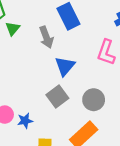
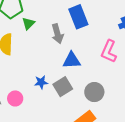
blue triangle: (65, 66) -> (72, 60), turned 42
blue star: (25, 121) -> (41, 82), moved

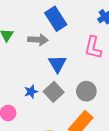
gray arrow: (57, 34) -> (38, 40), turned -60
blue triangle: (72, 60) -> (57, 64), turned -48

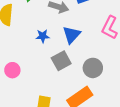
blue star: (31, 92) -> (43, 36), moved

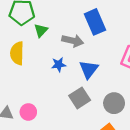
blue star: (43, 36) -> (59, 65), moved

